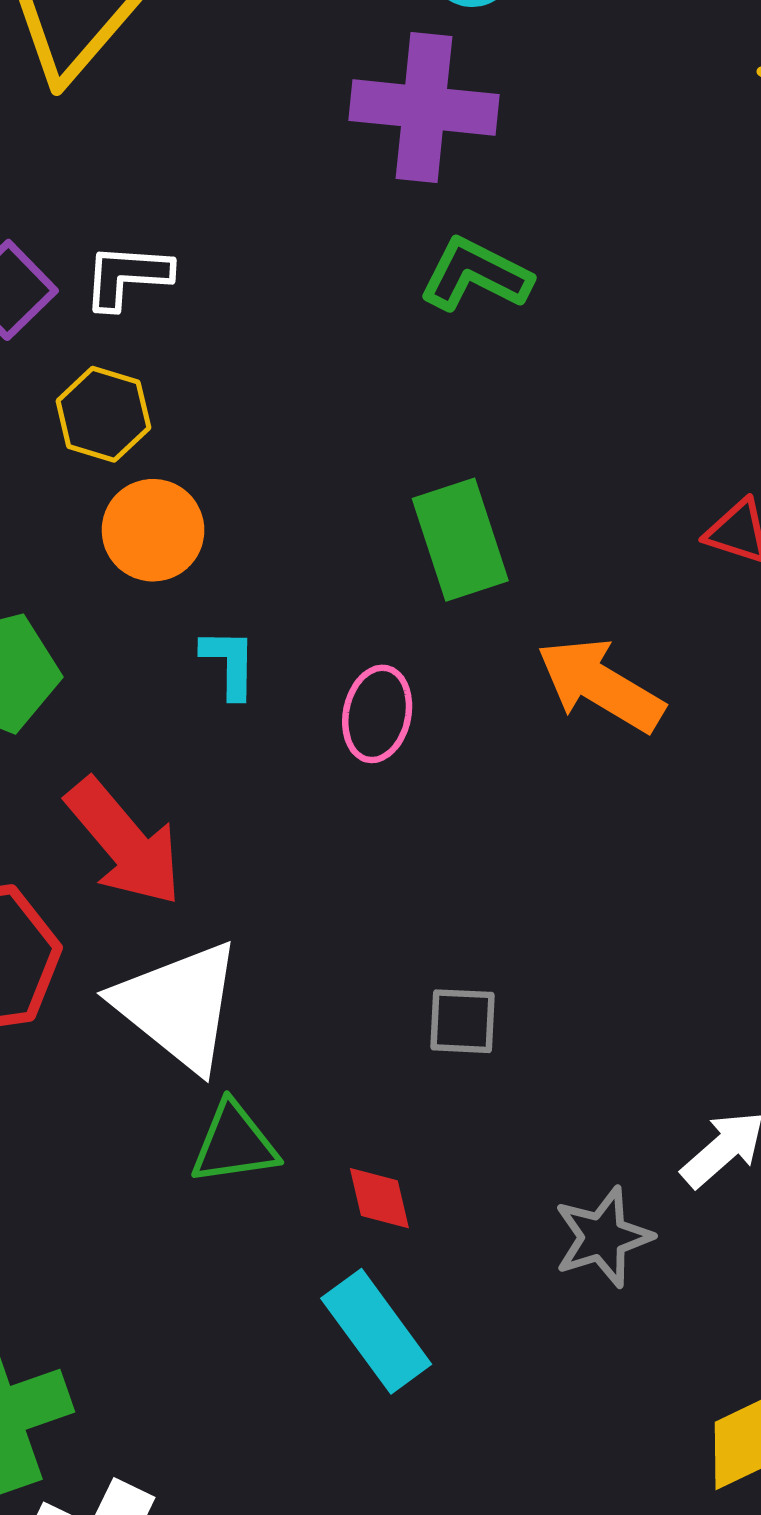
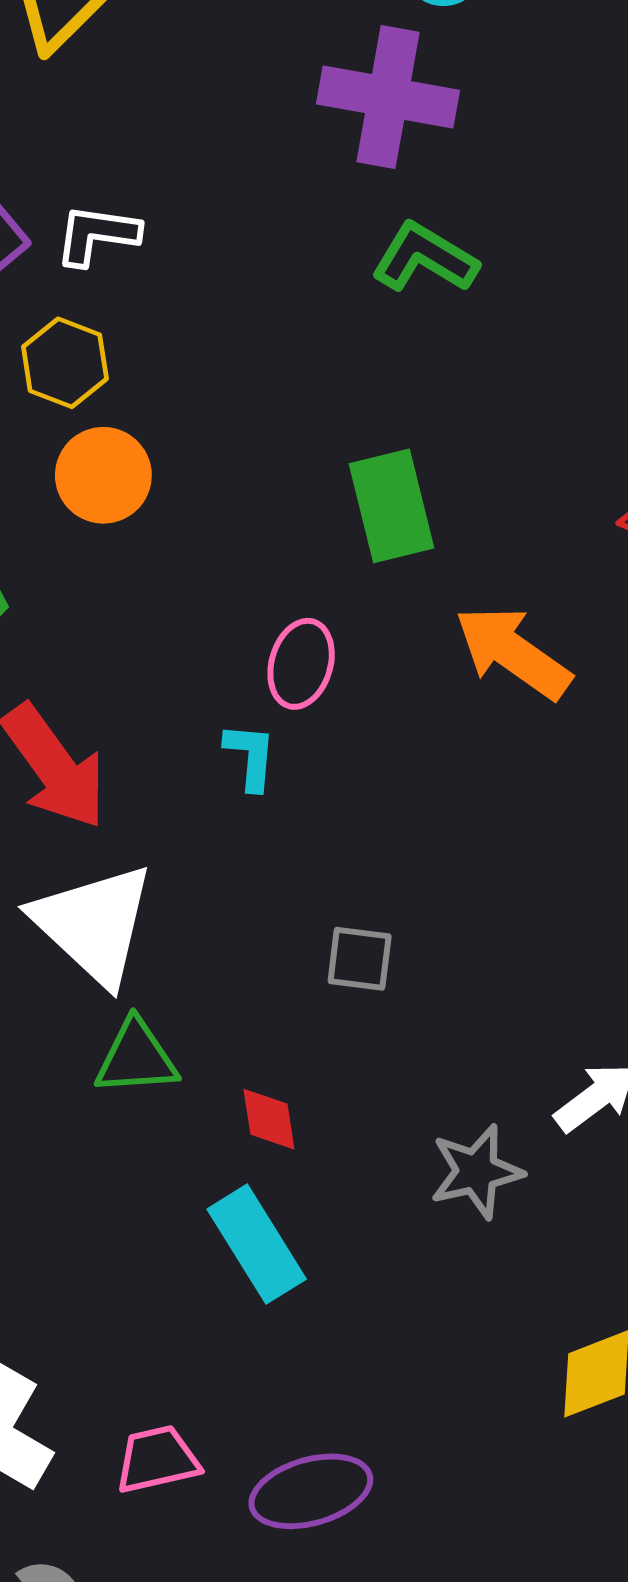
cyan L-shape: (229, 663) -> (250, 756), moved

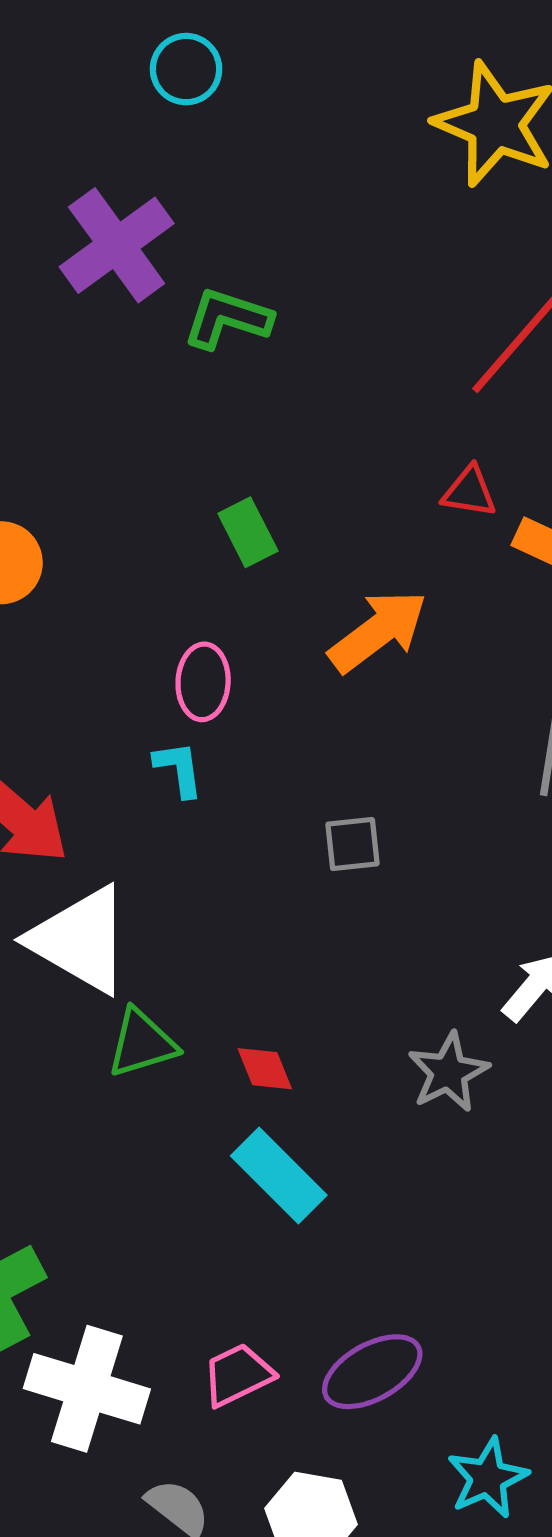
purple cross: (388, 97) -> (117, 245), moved, turned -33
green rectangle: (392, 506) -> (248, 532), size x0.7
orange arrow: (513, 652) -> (378, 631), turned 121
gray square: (360, 959) -> (352, 844), moved

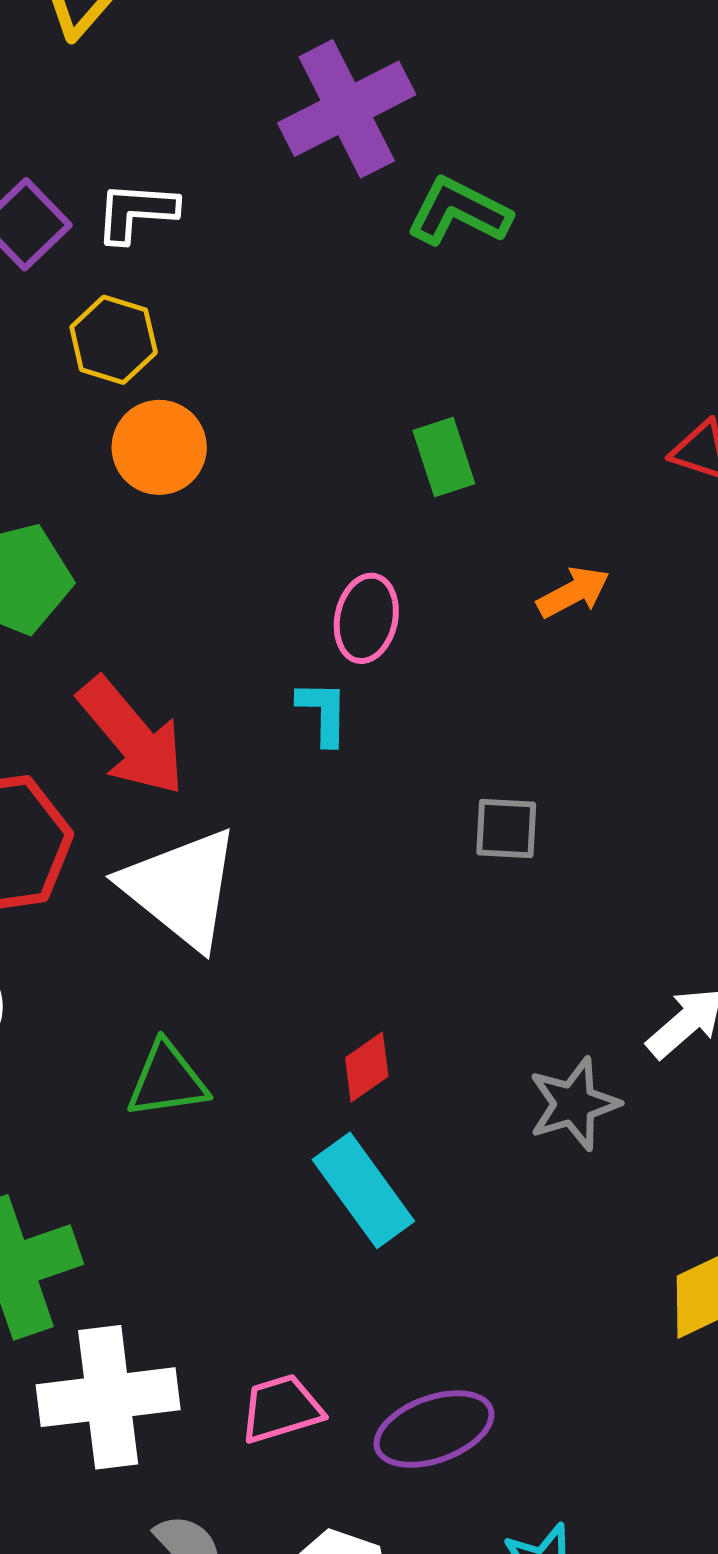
orange arrow: (378, 631) -> (573, 592), size x0.6
green triangle: (142, 1043) -> (167, 1080), moved
red diamond: (265, 1069) -> (367, 1067), turned 68
white cross: (87, 1389) -> (108, 1397), turned -33

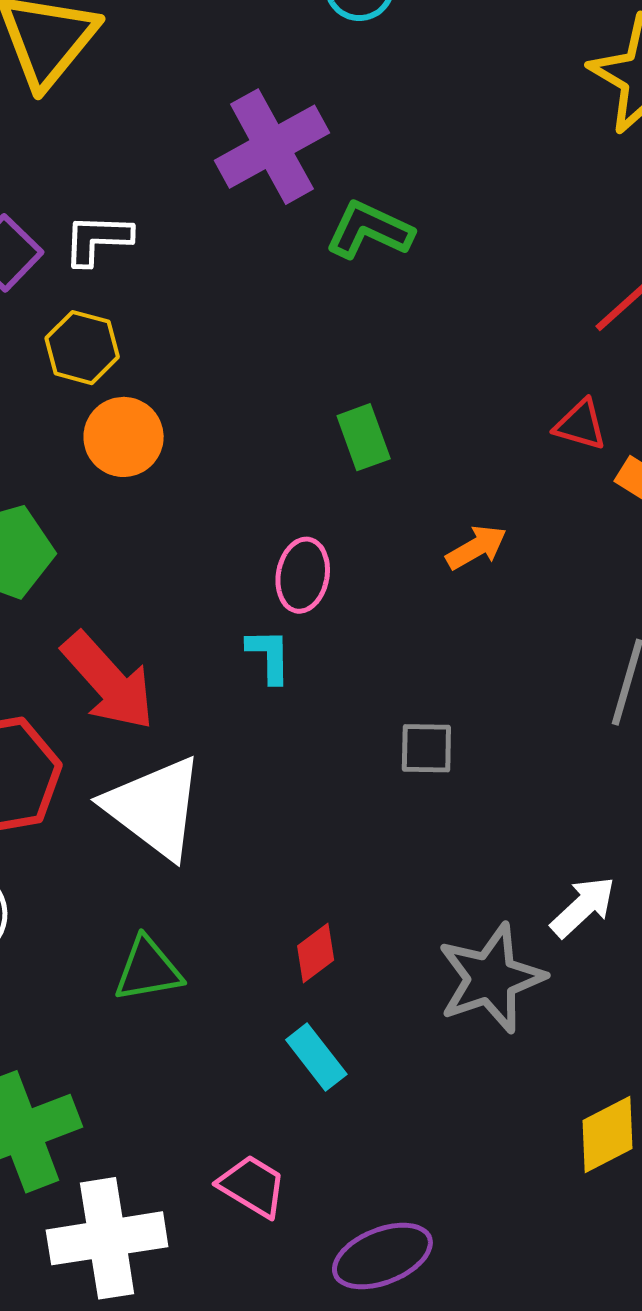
gray star: (574, 1104) -> (491, 978), size x1.4
cyan rectangle: (363, 1190) -> (316, 1057), size x0.7
pink trapezoid: (281, 1409) -> (252, 1186), moved, turned 50

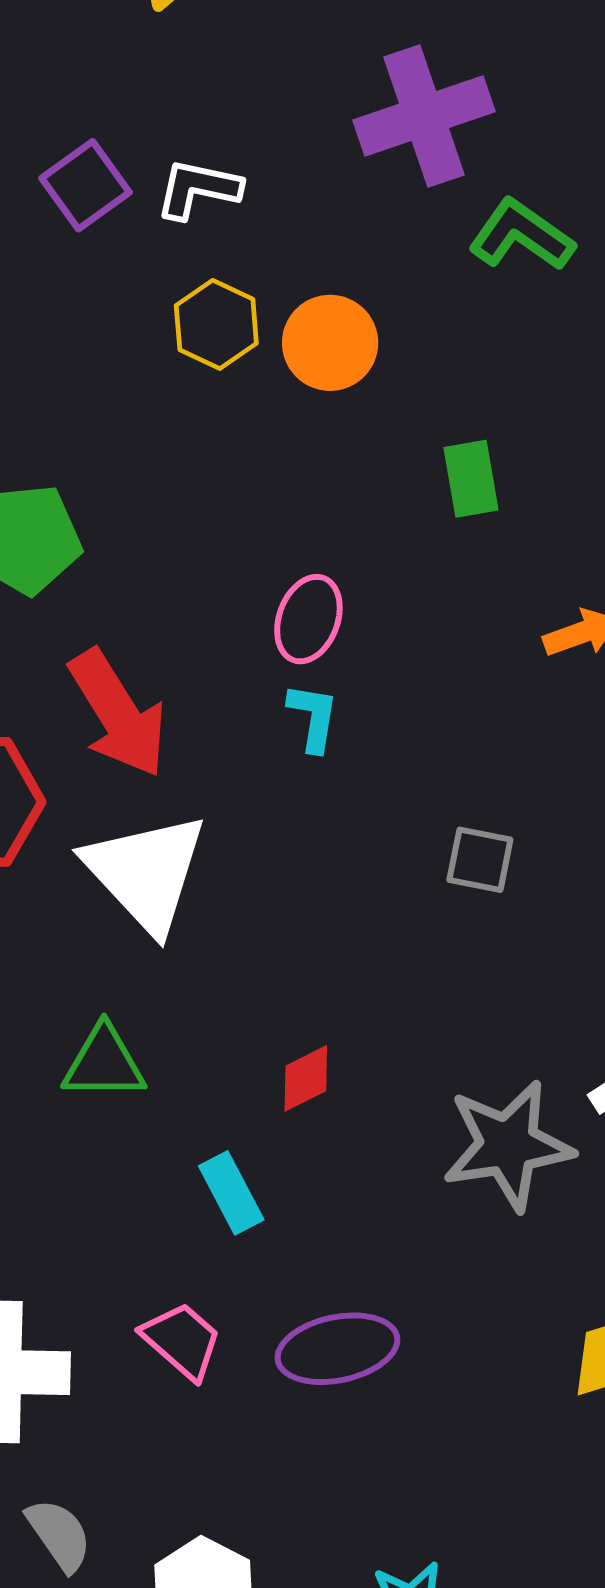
yellow hexagon: (82, 348) -> (216, 324), moved
orange circle: (124, 437) -> (330, 343), moved
pink ellipse: (303, 575) -> (308, 619), moved
cyan rectangle: (316, 1057) -> (231, 1193), moved
purple ellipse: (382, 1256) -> (337, 1349), moved

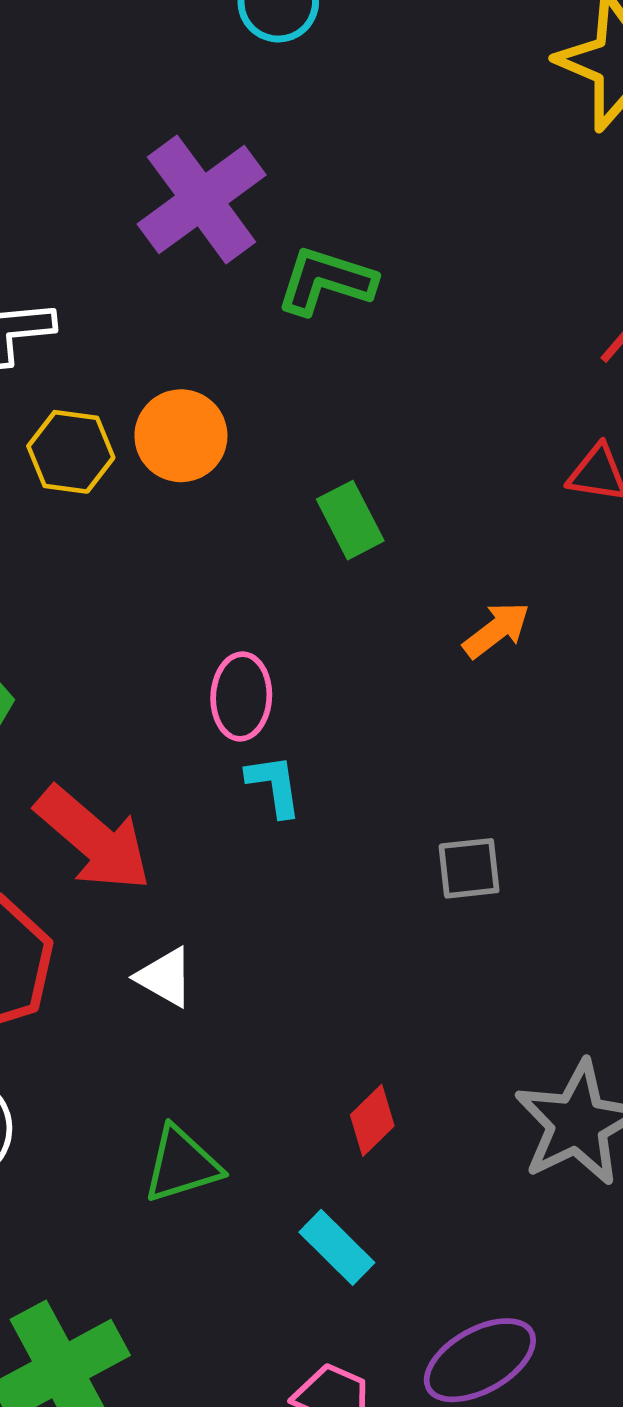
white triangle: (146, 872) -> (165, 977), size x0.5

